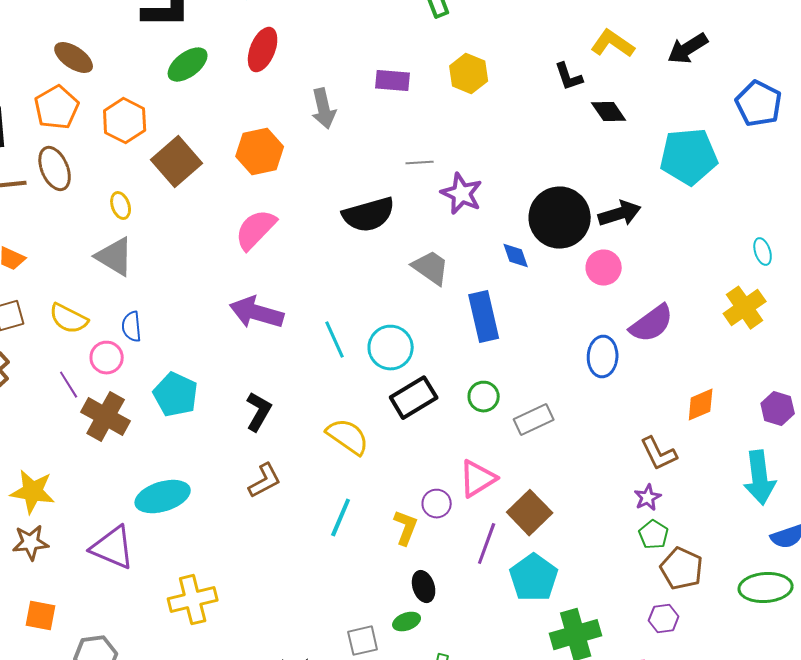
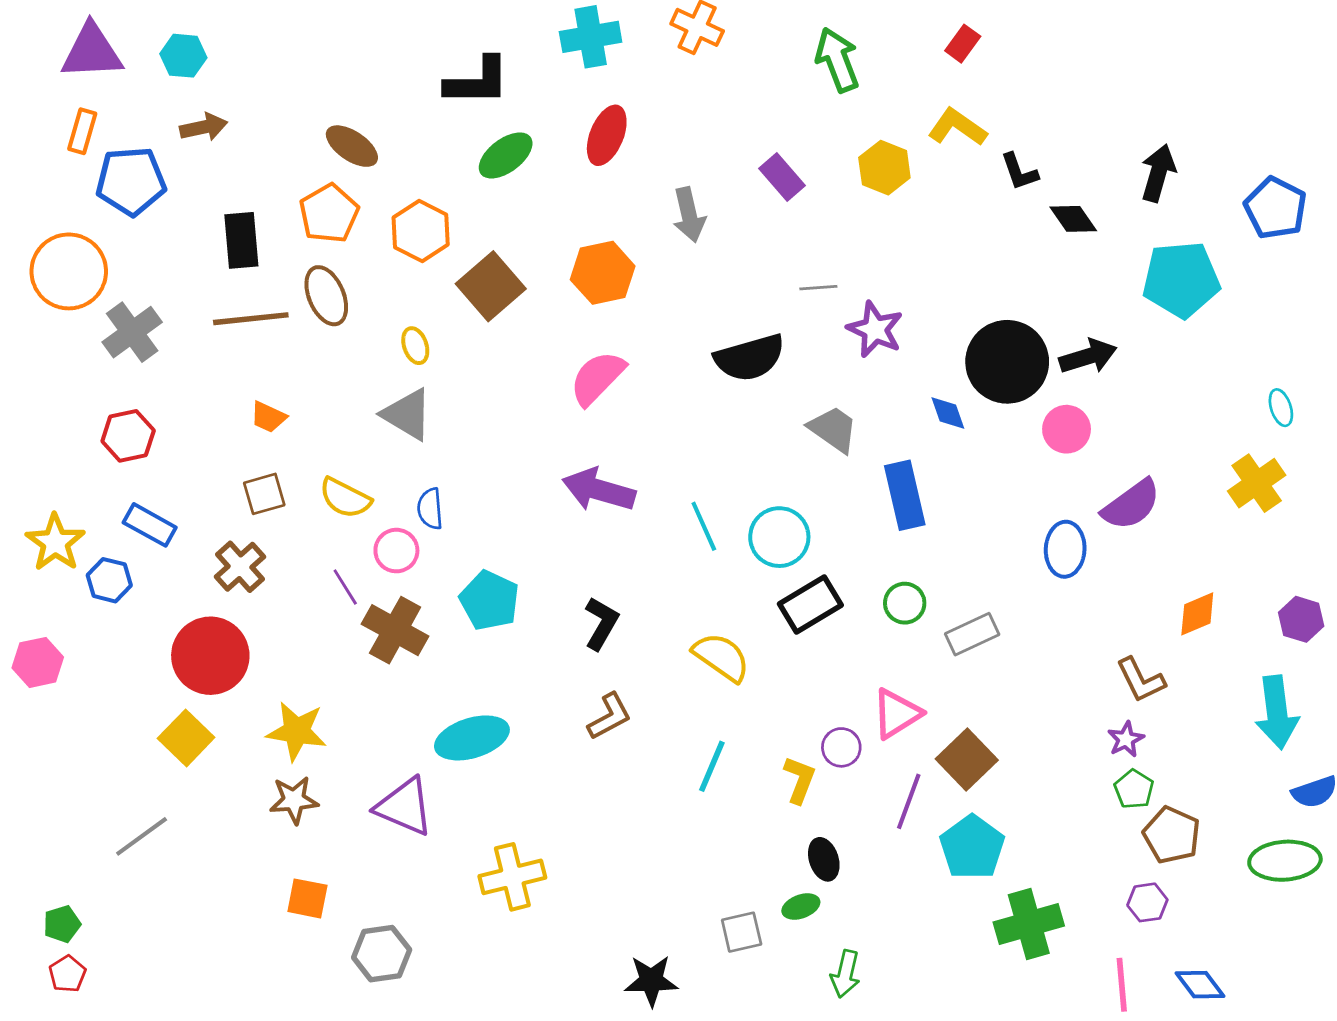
yellow L-shape: (613, 44) -> (957, 127), moved
black arrow: (688, 49) -> (1158, 173), moved, turned 138
purple rectangle: (393, 81) -> (782, 177), turned 44

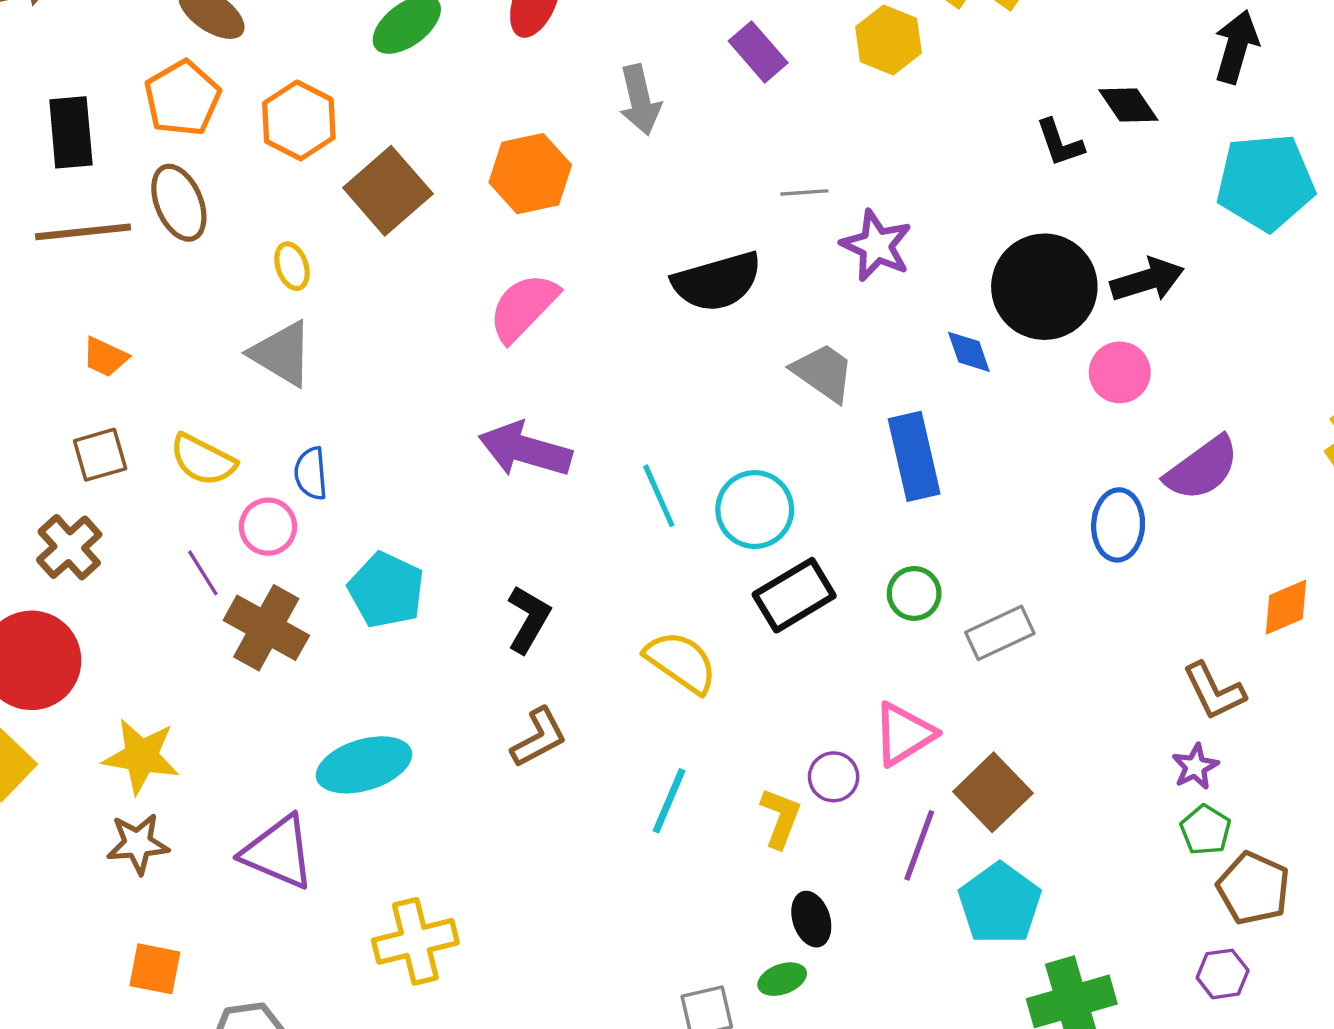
black L-shape: (1019, 172) -> (1060, 143), moved

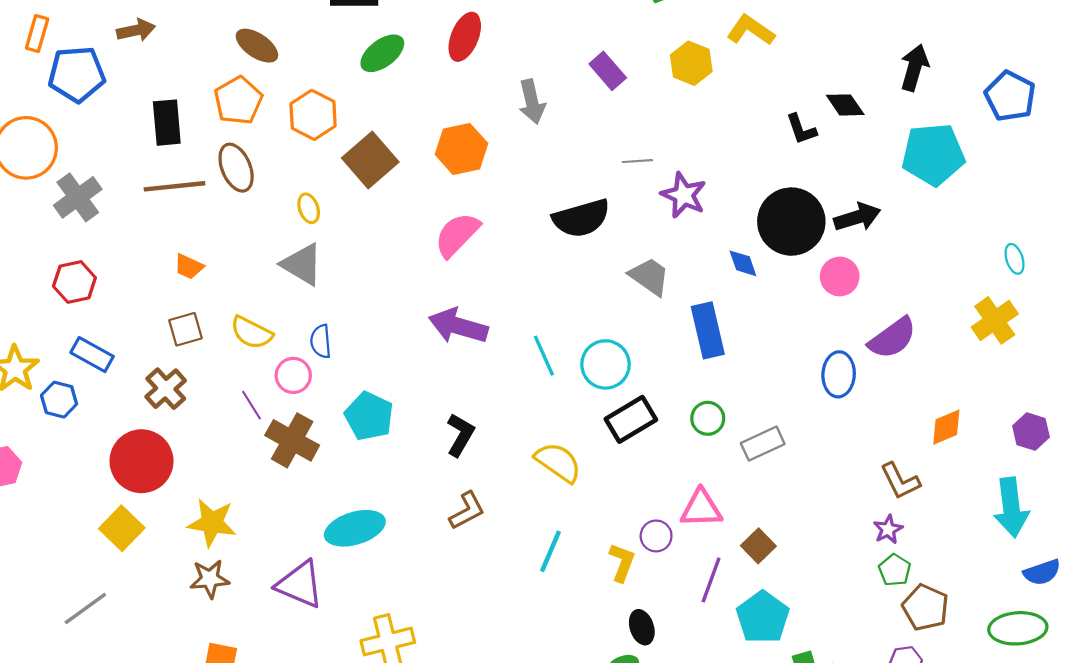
pink triangle: (904, 734) -> (701, 508), turned 30
brown square: (993, 792) -> (758, 546), size x0.7

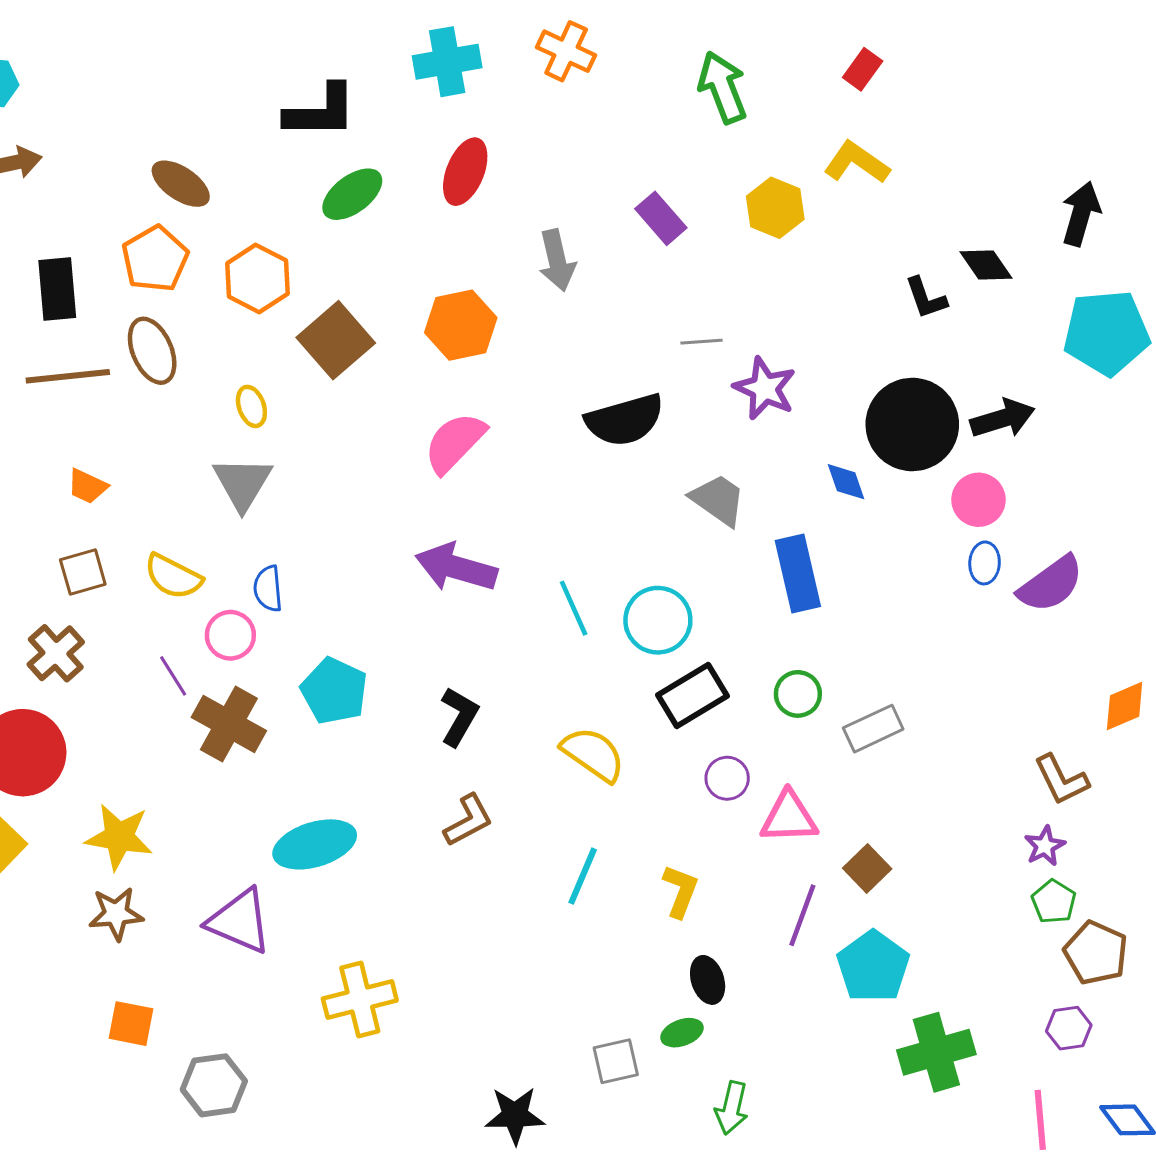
gray triangle: (302, 264) -> (242, 483), turned 30
blue ellipse: (839, 374) -> (985, 563), moved, size x0.7
purple circle: (656, 536) -> (727, 778), moved

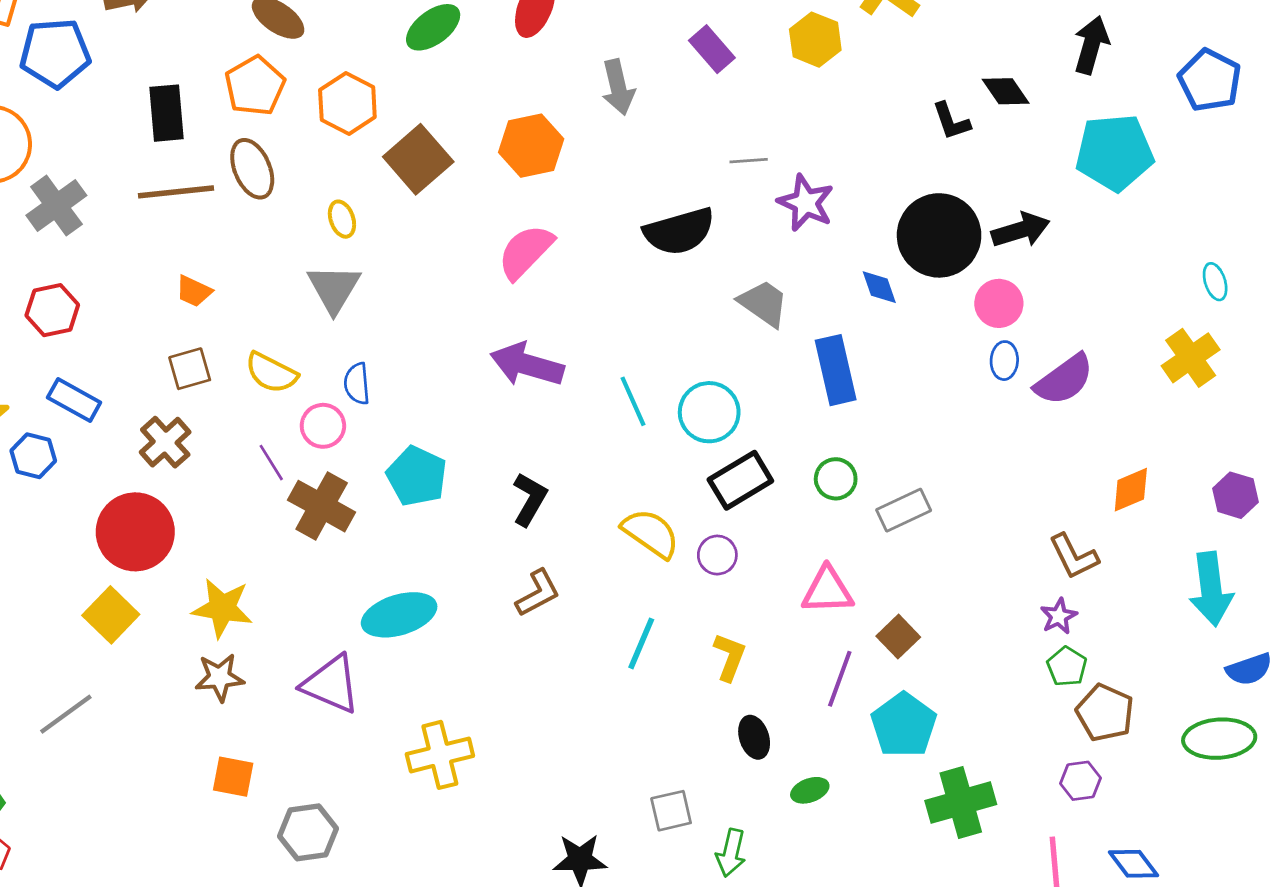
purple circle: (727, 778) -> (717, 555), moved
green ellipse: (682, 1033) -> (810, 790), moved
green arrow: (732, 1108) -> (731, 853), moved

